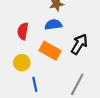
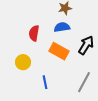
yellow circle: (22, 63) -> (23, 62), moved

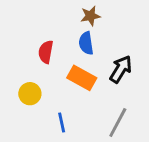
blue semicircle: (62, 27) -> (86, 43), turned -91

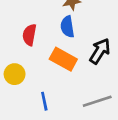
gray line: (118, 123) -> (97, 101), turned 44

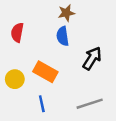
red semicircle: (29, 35) -> (17, 33), moved
orange rectangle: (63, 59) -> (45, 72), moved

